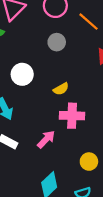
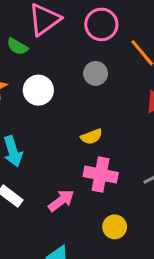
white circle: (22, 74) -> (38, 90), moved
yellow circle: (89, 162) -> (115, 227), moved

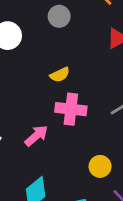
yellow circle: (115, 227) -> (100, 166), moved

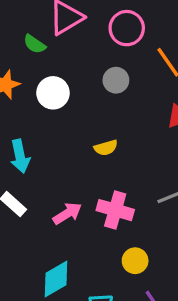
pink cross: (71, 109) -> (115, 210), moved

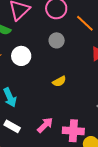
pink cross: (115, 210) -> (73, 131), moved

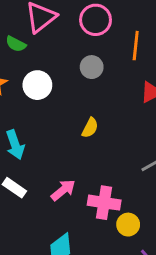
orange line: (85, 23) -> (136, 46), turned 48
yellow semicircle: (59, 81) -> (90, 128), turned -40

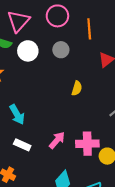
white circle: (37, 85) -> (28, 51), moved
yellow semicircle: (90, 128) -> (77, 88), moved

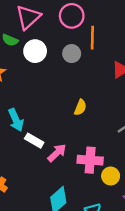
orange line: (89, 29) -> (92, 38), moved
yellow semicircle: (77, 88) -> (80, 107), moved
white rectangle: (22, 145) -> (34, 141), moved

